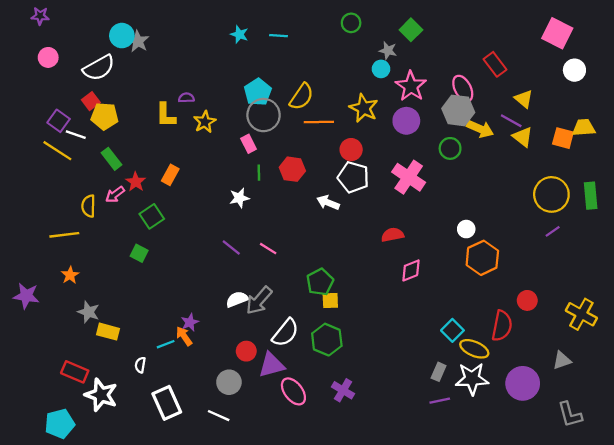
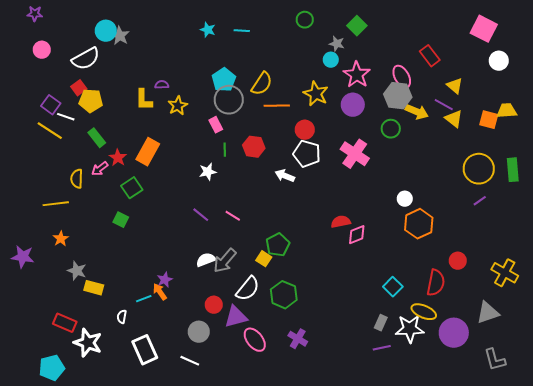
orange rectangle: (170, 175) -> (148, 152), size x1.5
red semicircle: (393, 235) -> (341, 222), moved
yellow square: (330, 300) -> (264, 259), moved, turned 35
yellow ellipse: (474, 349) -> (424, 312), moved
gray triangle: (562, 360) -> (488, 313), size x1.4

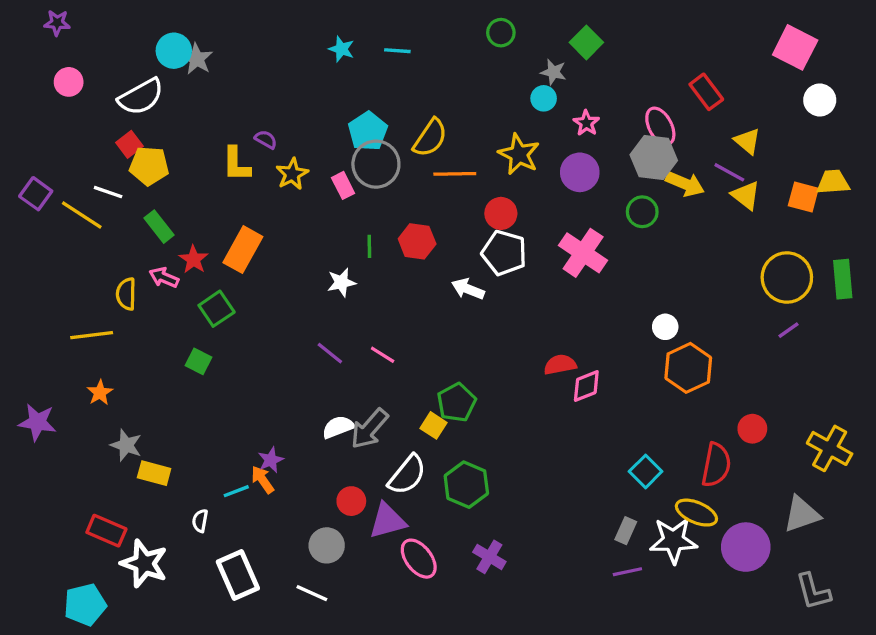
pink star: (357, 75) -> (586, 123), size x0.6
purple semicircle: (162, 85) -> (266, 139), turned 32
purple square: (51, 105) -> (36, 194), moved
pink rectangle: (216, 125) -> (343, 185), moved
pink arrow: (100, 169) -> (164, 278), turned 60

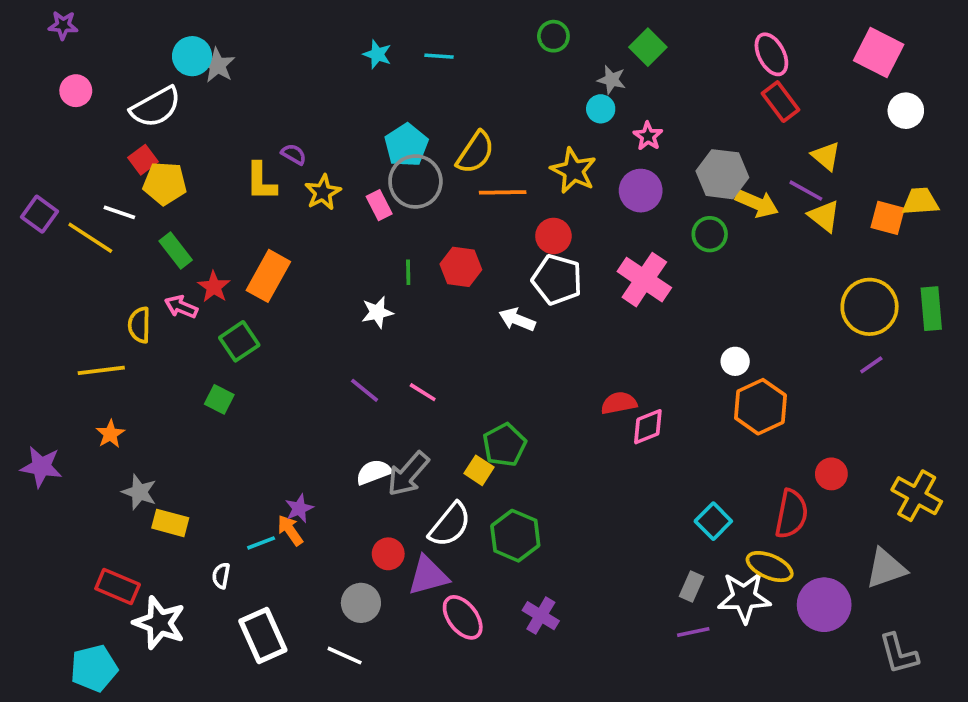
pink ellipse: (660, 126) -> (771, 54), moved

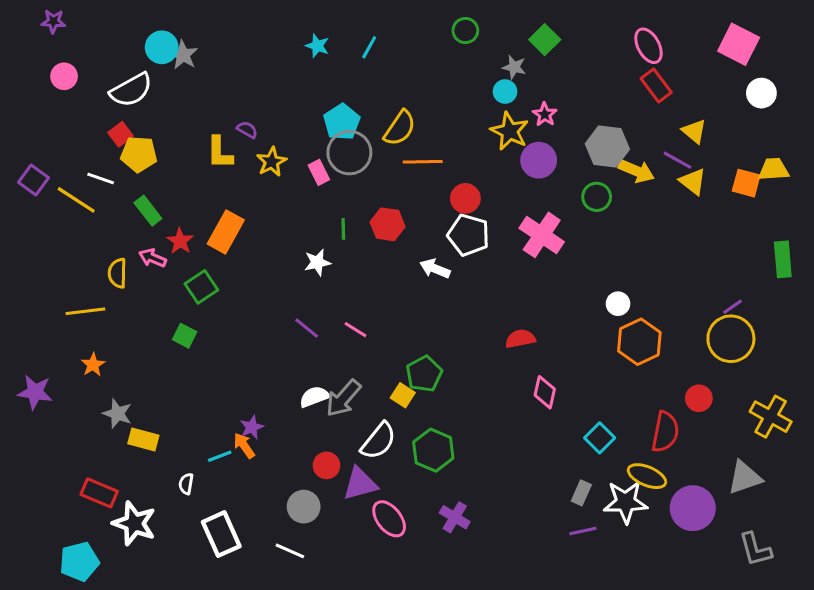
cyan line: (439, 56) -> (369, 47), turned -65
yellow star: (573, 171) -> (510, 131), moved
yellow circle: (870, 307) -> (731, 339), moved
pink diamond: (648, 427) -> (545, 392), moved, turned -56

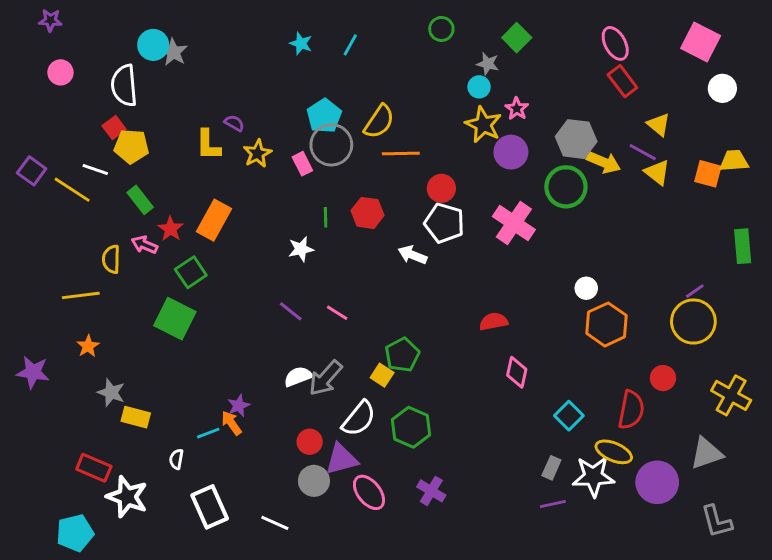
white semicircle: (131, 90) -> (124, 85), turned 114
green circle: (597, 197) -> (566, 187), size x1.5
green square: (185, 336) -> (175, 319), size x1.8
gray circle: (304, 507) -> (314, 481), moved

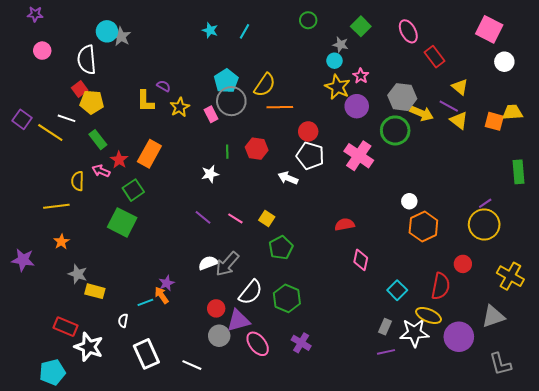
pink ellipse: (615, 43) -> (408, 31), moved
yellow square: (382, 375) -> (267, 218), moved

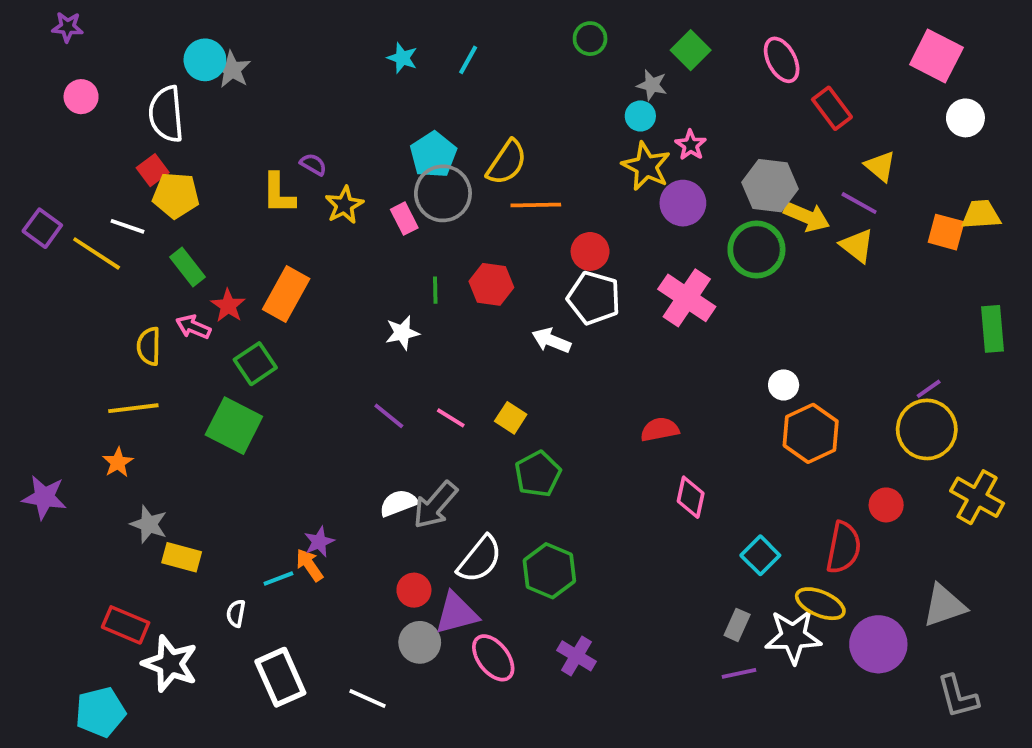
yellow triangle: (459, 120) -> (857, 246), moved
yellow line: (56, 206) -> (133, 408), moved
yellow cross: (510, 276) -> (977, 497), moved

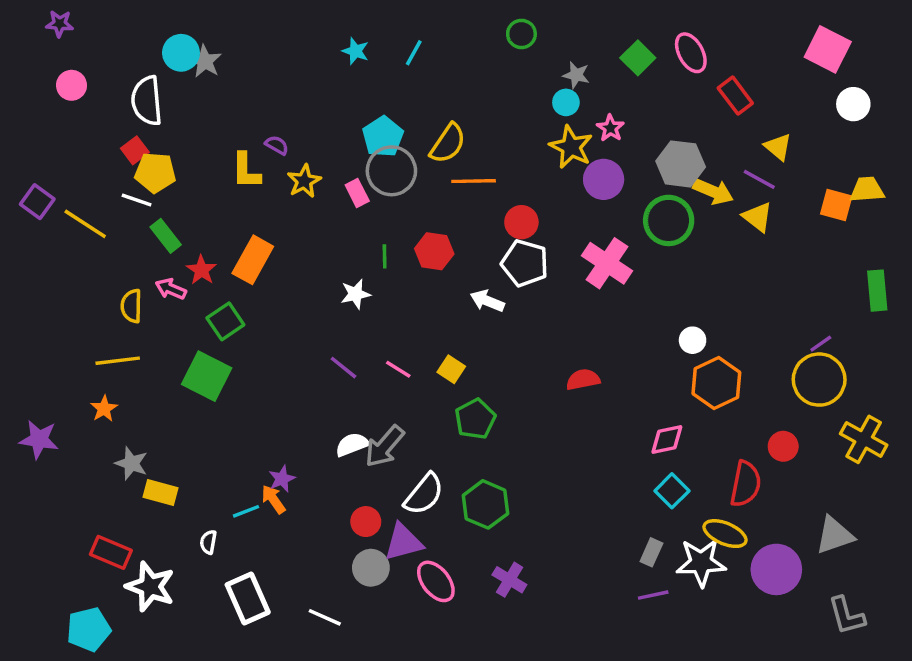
green square: (691, 50) -> (638, 58), moved
white line: (128, 226) -> (137, 200), moved
pink diamond: (691, 497) -> (667, 439), moved, turned 66

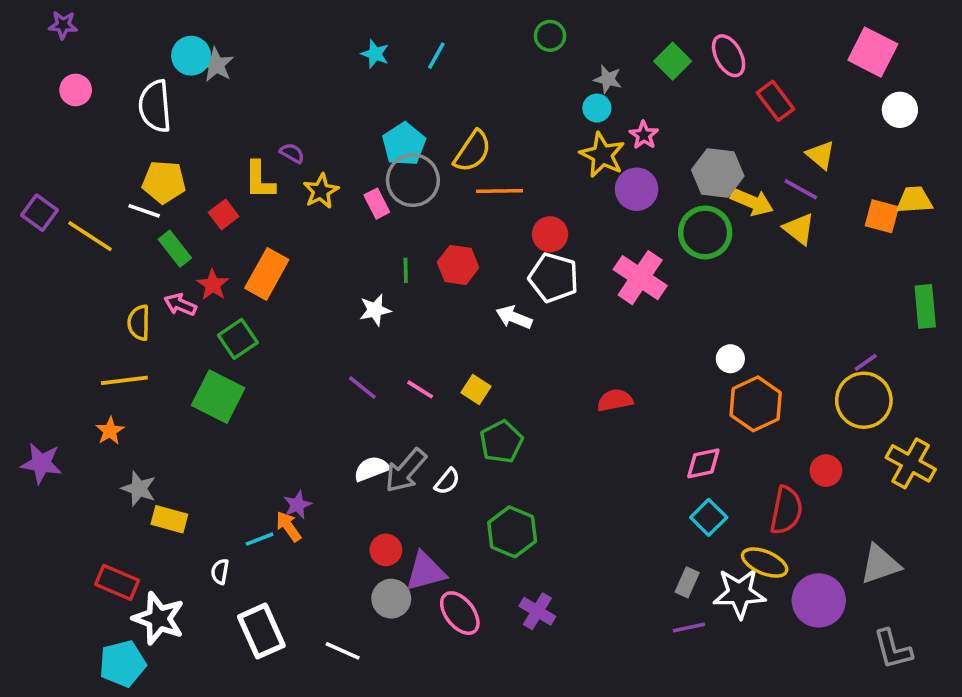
red square: (135, 150) -> (224, 214), moved
white semicircle: (424, 494) -> (447, 481), moved, size x0.6
cyan pentagon: (89, 629) -> (123, 664), moved

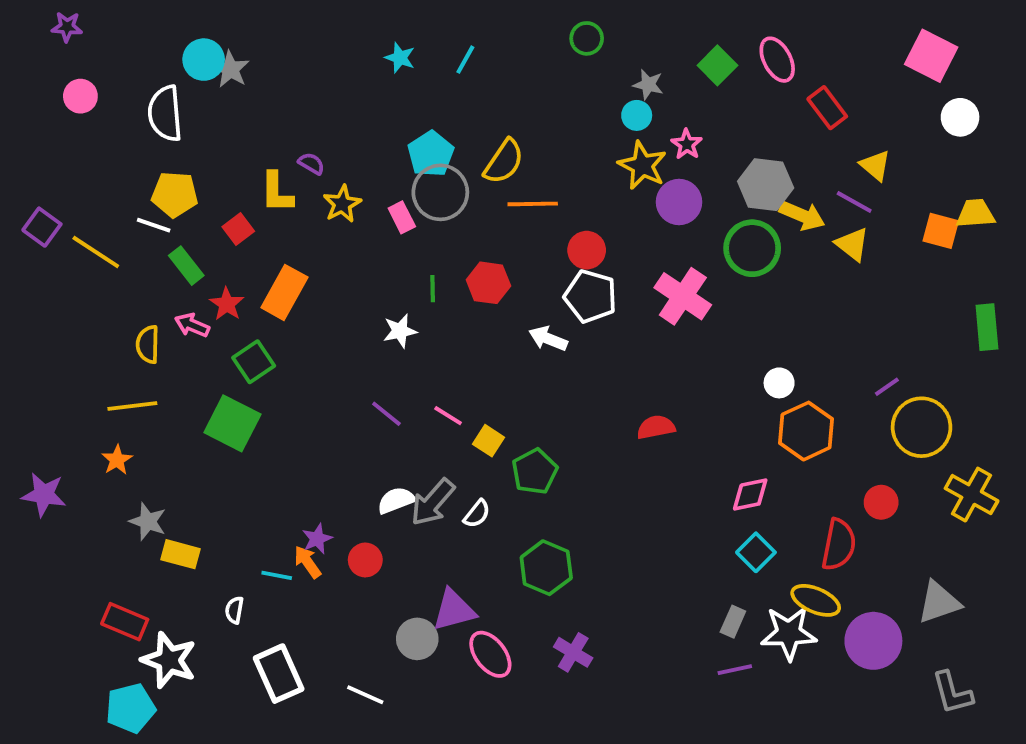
purple line: (866, 362) -> (887, 387), moved
yellow square: (476, 389) -> (488, 441), moved
cyan line: (260, 539) -> (277, 575), turned 32
red circle: (386, 550) -> (365, 560), moved

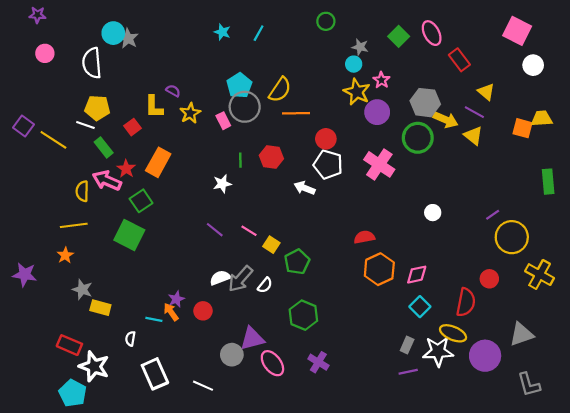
pink arrow: (192, 325) -> (107, 181), size x1.5
orange hexagon: (806, 431) -> (379, 269), moved
cyan pentagon: (130, 708) -> (73, 393), turned -30

